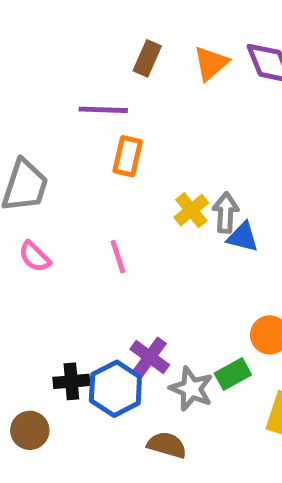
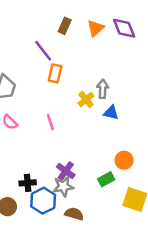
purple line: (103, 110) -> (43, 51), turned 50
gray arrow: (226, 213) -> (103, 89), moved
blue hexagon: (115, 389) -> (43, 201), moved
gray star: (191, 389) -> (63, 186), moved, turned -30

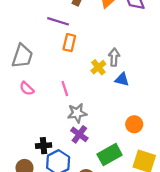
purple line: (43, 51) -> (58, 21), turned -35
green rectangle: (106, 179) -> (110, 155), moved, size x1.5
gray star: (63, 186) -> (77, 113), moved

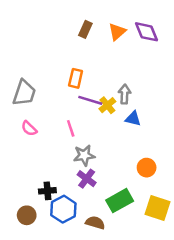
purple line: (58, 21) -> (90, 100), moved

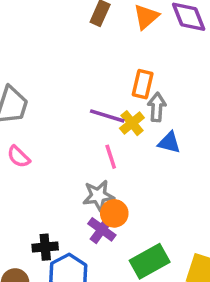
orange rectangle: (76, 78) -> (143, 84), moved
pink line: (71, 128) -> (111, 157), moved
orange circle: (147, 168) -> (114, 213), moved

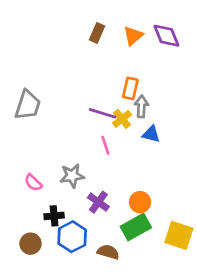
pink semicircle: (19, 157) -> (33, 183), moved
gray star: (98, 196) -> (72, 176), moved
orange circle: (114, 213) -> (140, 202), moved

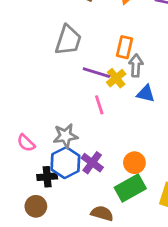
gray trapezoid: (28, 105) -> (68, 40), moved
blue hexagon: (72, 237) -> (65, 163), moved
brown circle: (30, 244) -> (36, 206), moved

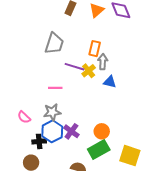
pink line: (99, 105) -> (55, 88), moved, turned -72

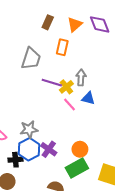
orange rectangle: (95, 49) -> (62, 47), moved
pink line: (55, 88) -> (70, 105), moved, turned 48

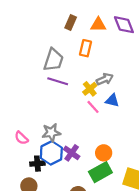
orange triangle: (75, 24) -> (98, 25), turned 42
gray arrow: (81, 77) -> (105, 79), turned 63
purple line: (52, 83) -> (58, 81), moved

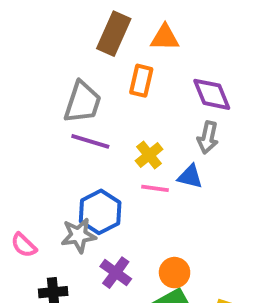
brown rectangle: (71, 23) -> (114, 34), size x1.5
purple diamond: (124, 25) -> (212, 94), moved
gray arrow: (105, 79) -> (208, 137), moved, turned 126
pink line: (93, 107) -> (155, 188), turned -40
blue hexagon: (51, 153) -> (100, 212), moved

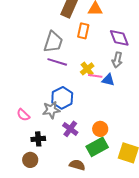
pink line: (155, 188) -> (95, 76), moved

